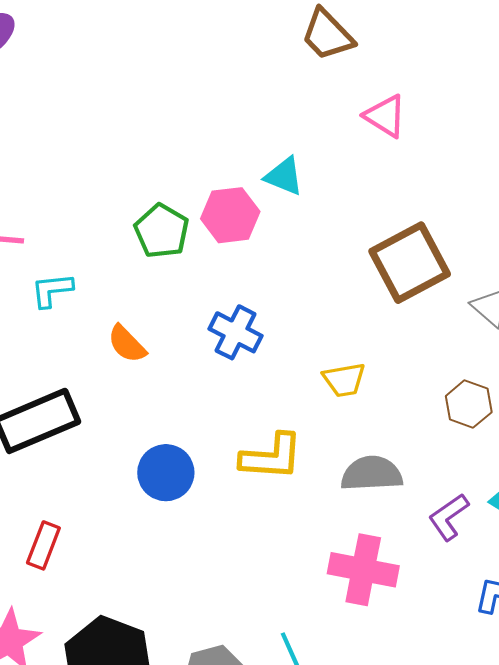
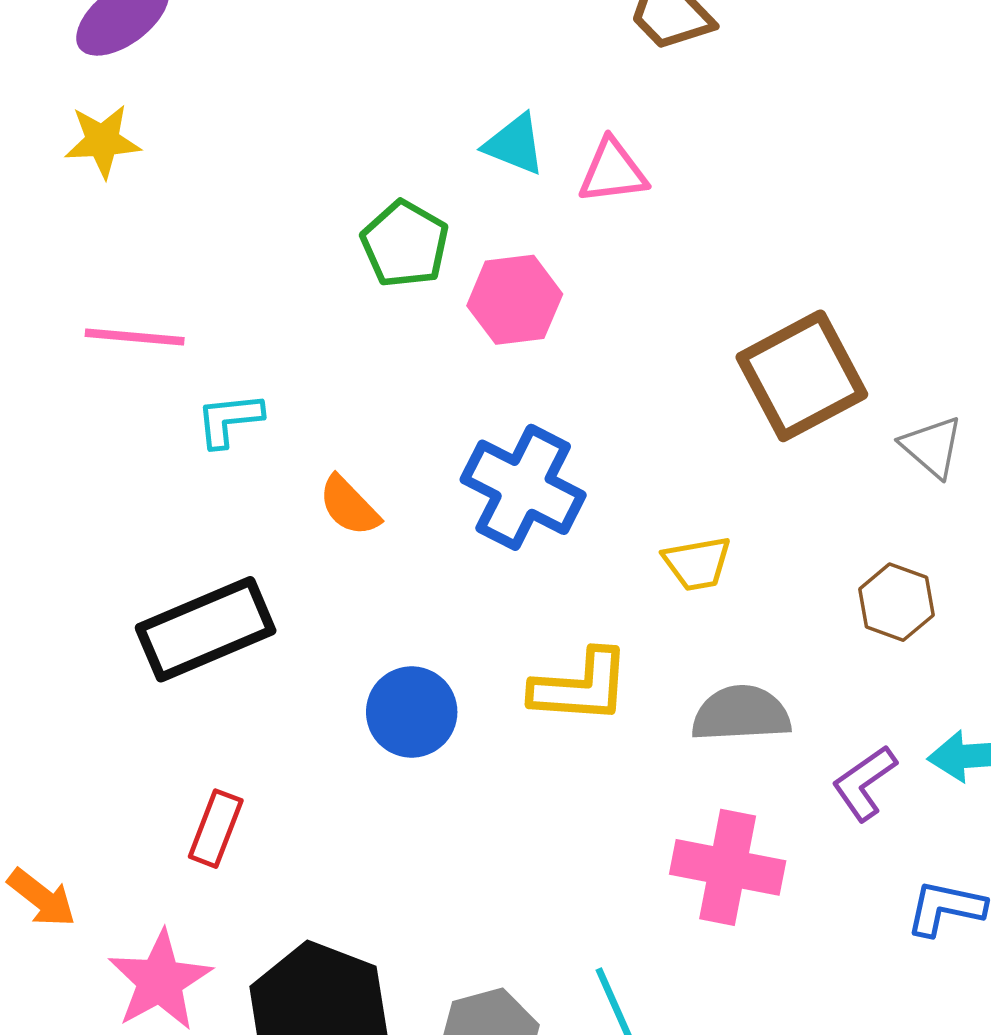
pink triangle: (385, 116) -> (613, 171), moved, turned -39
cyan triangle: (284, 176) -> (515, 144), moved
green pentagon: (162, 231) -> (405, 244), moved
blue cross: (236, 332) -> (523, 487), size x1.4

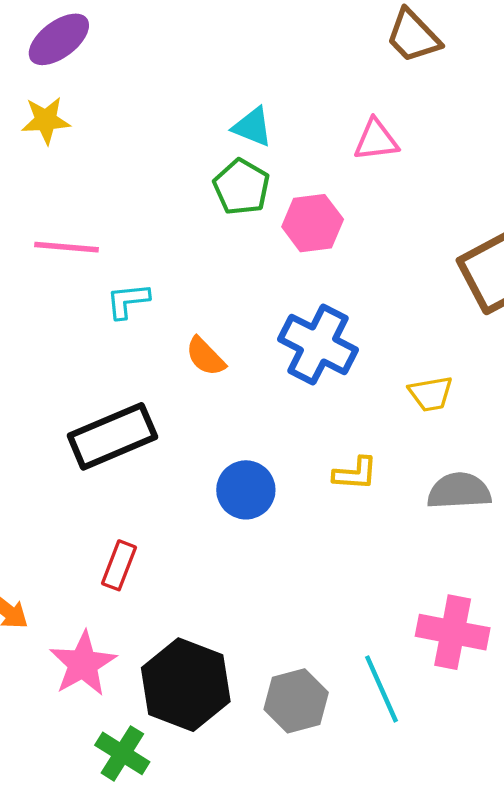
cyan triangle: (515, 144) -> (252, 127), moved
yellow L-shape: (581, 687) -> (355, 473), size x0.7
pink cross: (728, 867) -> (453, 632), moved

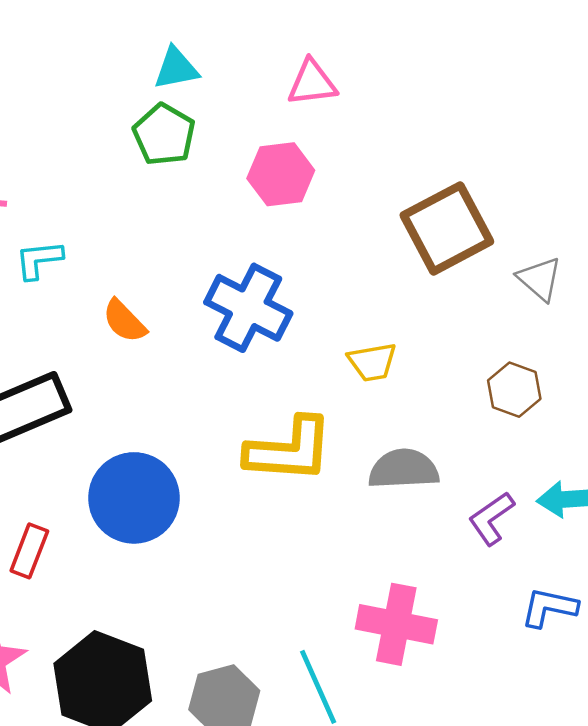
cyan triangle: (252, 127) -> (176, 68), turned -33
pink hexagon: (313, 223) -> (281, 174), moved
yellow L-shape: (355, 473) -> (289, 450), size x1.8
blue circle: (246, 490) -> (134, 498), moved, size x1.4

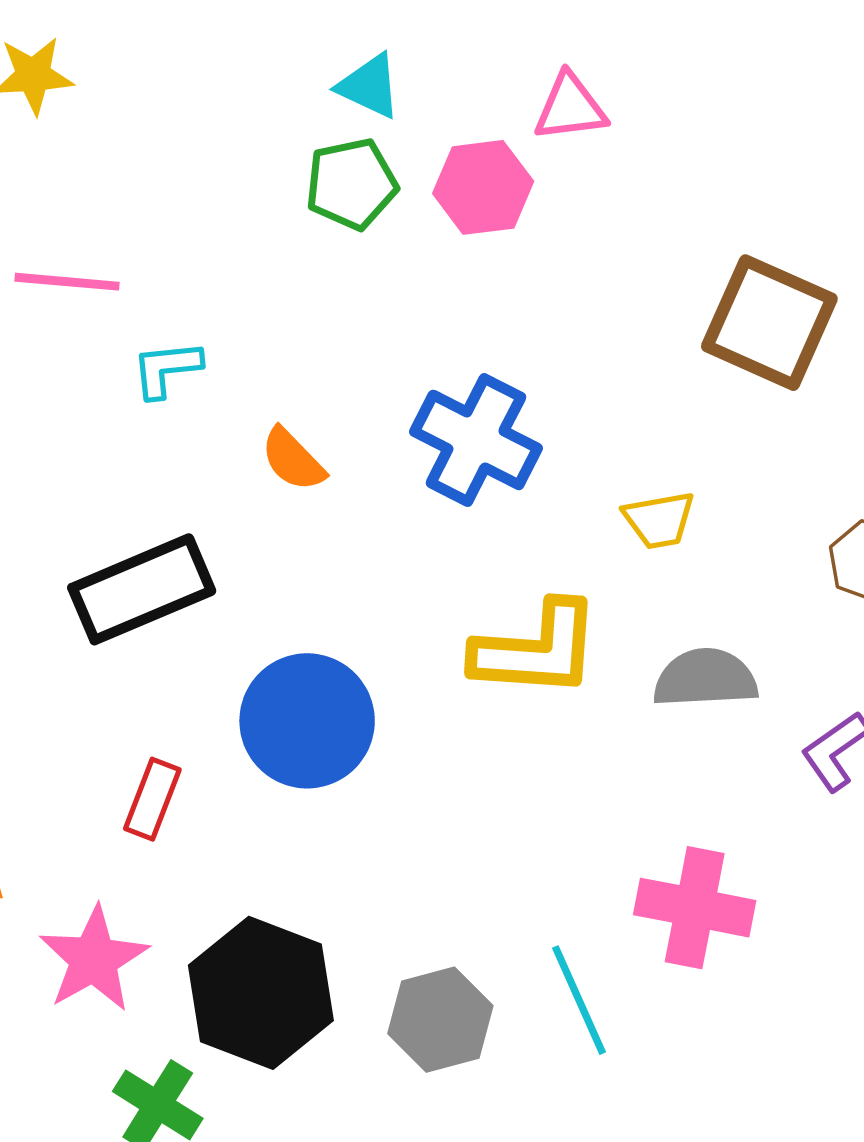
cyan triangle: (176, 68) -> (369, 86), turned 36
green pentagon: (164, 135) -> (352, 184), turned 30
pink hexagon: (281, 174) -> (483, 187), moved
brown square: (447, 228) -> (769, 323), turned -38

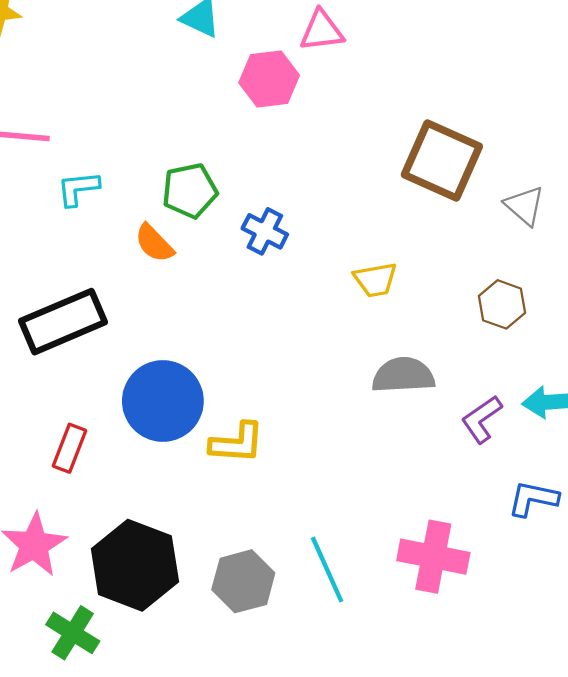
green pentagon: (352, 184) -> (190, 191), moved
blue cross: (476, 440) -> (265, 231), size x0.6
yellow L-shape: (536, 650) -> (237, 443), moved, size x0.7
pink cross: (695, 908) -> (433, 557), moved

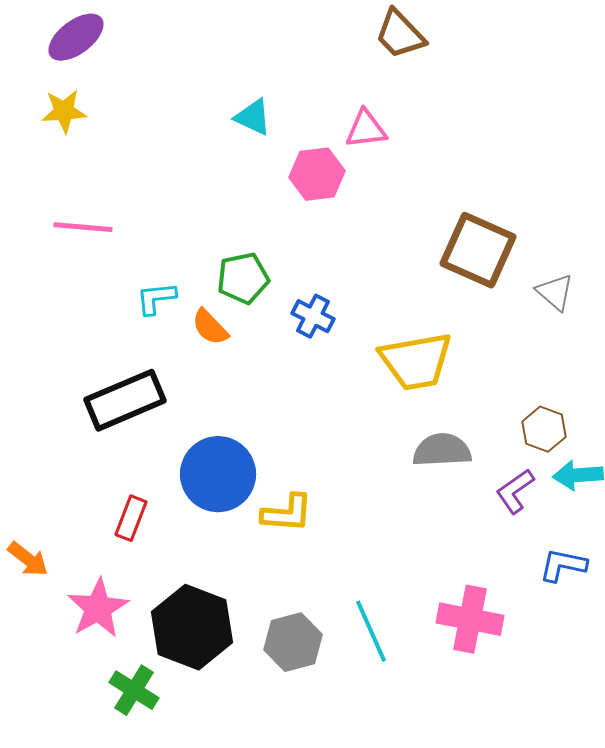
cyan L-shape: (78, 188) -> (156, 298), moved
yellow trapezoid: (375, 280) -> (416, 361), size x1.8
brown hexagon: (502, 304) -> (544, 429), moved

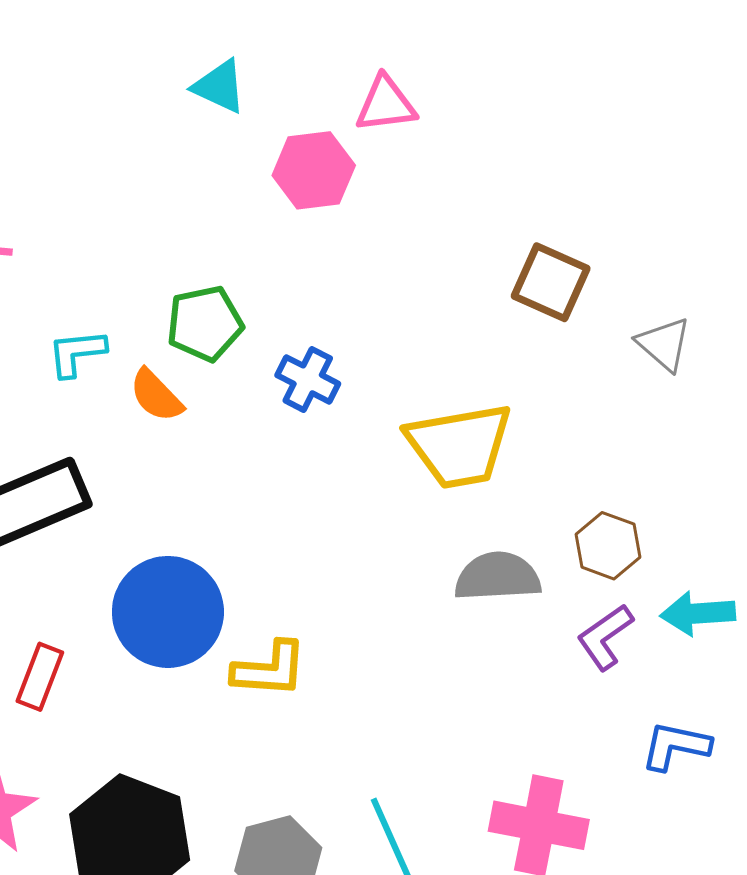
brown square: (478, 250) -> (551, 282), size x0.7
brown hexagon: (544, 429) -> (608, 546), moved

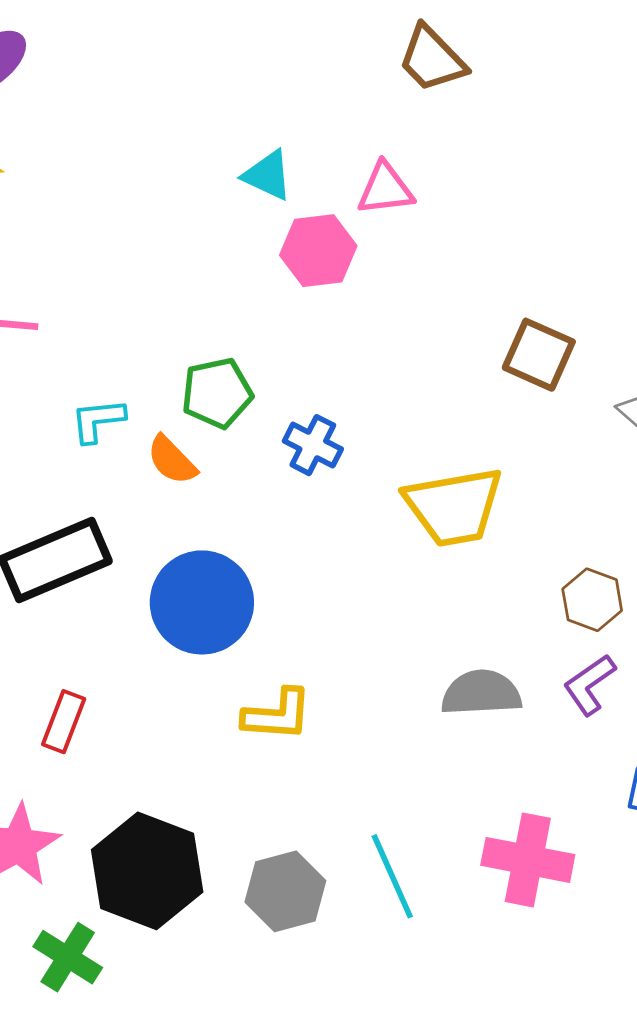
cyan triangle: (219, 87) -> (268, 175), moved
gray semicircle: (498, 577) -> (481, 693), moved
blue circle: (168, 612) -> (202, 602), moved

